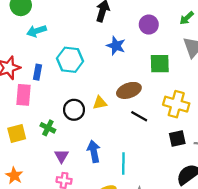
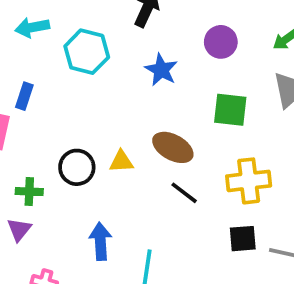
cyan hexagon: (70, 60) -> (87, 52), moved
brown ellipse: (129, 90) -> (173, 147), turned 40
yellow cross: (176, 104) -> (249, 181), turned -30
green cross: (48, 128) -> (29, 192), turned -32
purple triangle: (61, 156) -> (19, 230), moved

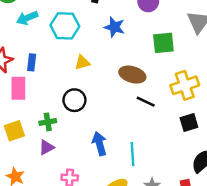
yellow triangle: (121, 162) -> (82, 62), moved
purple triangle: (19, 230) -> (47, 147), turned 35

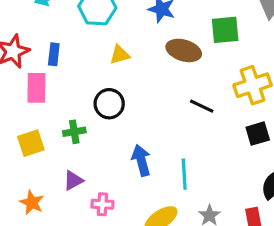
brown ellipse: (132, 75) -> (184, 50), moved
purple triangle: (47, 147) -> (73, 180), moved

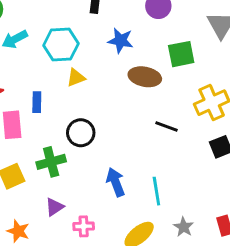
blue rectangle: (54, 54) -> (37, 102), moved
yellow triangle: (120, 55) -> (76, 78), moved
green cross: (74, 132) -> (51, 162), size x1.4

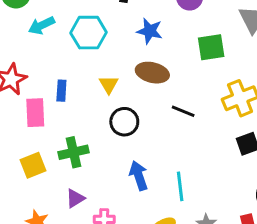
brown ellipse: (145, 77) -> (152, 73), moved
yellow triangle: (76, 78) -> (109, 84), moved, turned -42
black line: (166, 127) -> (183, 111), moved
black circle: (81, 133) -> (124, 122), moved

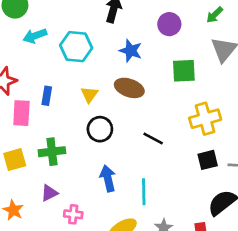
black line: (183, 111) -> (153, 139), moved

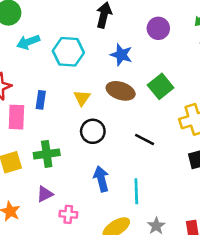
green square: (184, 71) -> (161, 86), moved, turned -35

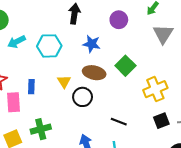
black circle: (93, 131) -> (83, 97), moved
black line: (145, 140) -> (119, 122), moved

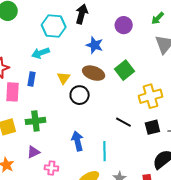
cyan arrow: (16, 42) -> (41, 53), moved
cyan hexagon: (49, 46) -> (54, 26), moved
black line: (119, 122) -> (123, 122), moved

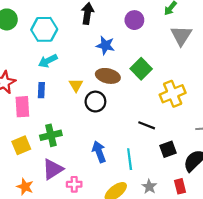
cyan hexagon: (54, 26) -> (44, 29), moved
black square: (152, 127) -> (168, 149), moved
purple triangle: (33, 152) -> (53, 169), size x1.5

